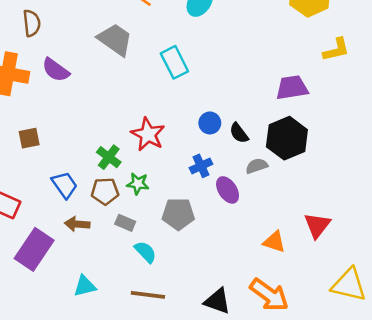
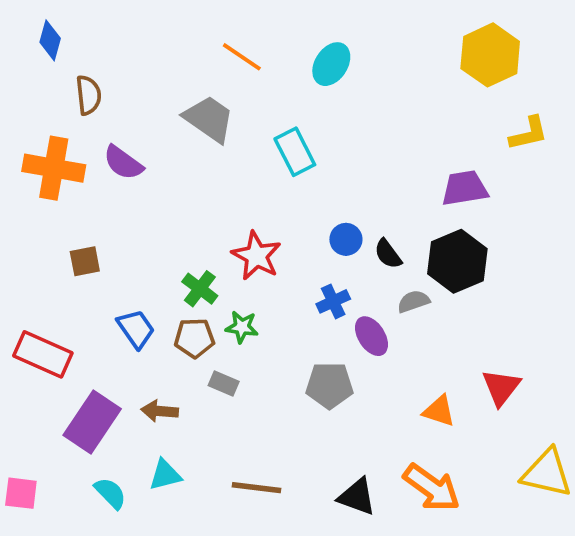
gray pentagon: (178, 214) -> (329, 385), moved
brown arrow: (77, 224) -> (160, 411), moved
cyan semicircle: (145, 252) -> (110, 493), moved

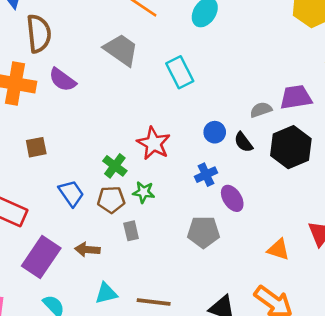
brown semicircle: (88, 95) -> (39, 34), size x1.4
gray semicircle: (413, 301) -> (261, 110), moved
gray rectangle: (224, 384) -> (131, 231), turned 54
cyan triangle: (165, 475) -> (106, 293), moved

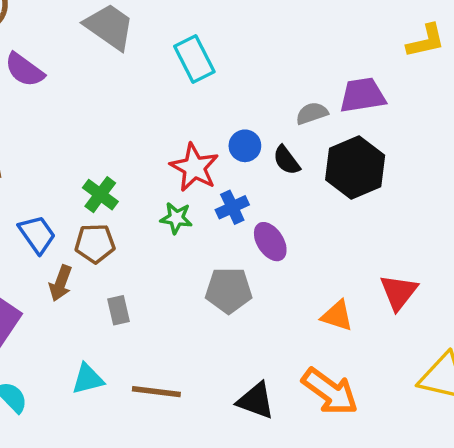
red star: (154, 143) -> (194, 167), moved
green star: (144, 192) -> (176, 218), moved
gray rectangle: (131, 231) -> (118, 310), moved
brown arrow: (87, 250) -> (61, 283), moved, turned -75

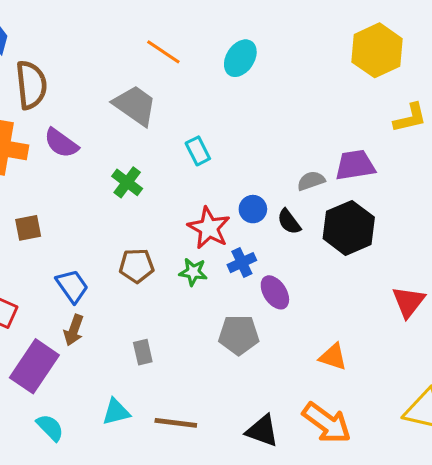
cyan rectangle: (194, 59) -> (198, 151), moved, size x0.7
green cross: (100, 195) -> (127, 182), moved
brown pentagon: (95, 243) -> (137, 266), moved
brown arrow: (61, 283) -> (74, 330), moved
red triangle: (399, 292) -> (409, 302), moved

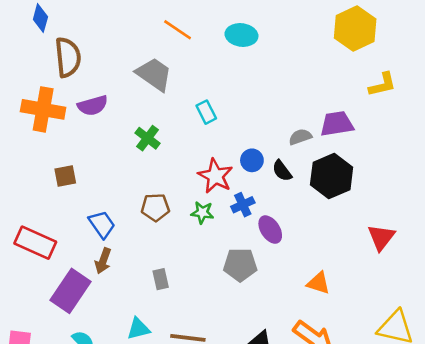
cyan ellipse: (240, 58) -> (241, 35), turned 64
purple semicircle: (61, 143) -> (93, 106), turned -52

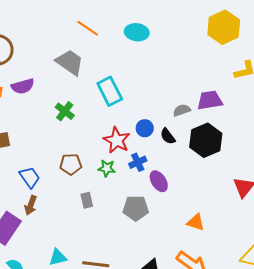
cyan rectangle: (206, 112) -> (110, 91), size x1.6
gray rectangle: (161, 279) -> (87, 200), moved

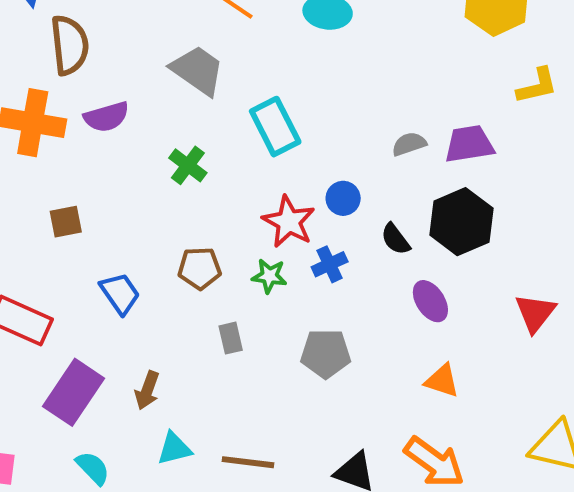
gray semicircle: (182, 110) -> (409, 144), moved
black semicircle: (168, 136) -> (395, 239), moved
purple ellipse: (159, 181) -> (430, 301), moved
brown arrow: (31, 205) -> (147, 390), moved

